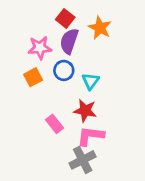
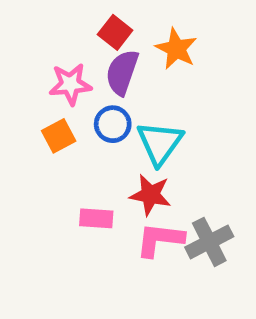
cyan triangle: (91, 81) -> (160, 143), size x1.5
pink rectangle: (54, 124) -> (96, 218), turned -48
gray cross: (83, 160) -> (209, 242), moved

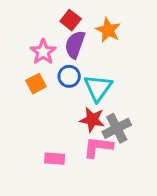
pink star: (70, 84) -> (43, 52), turned -30
pink rectangle: (96, 218) -> (55, 159), moved
gray cross: (209, 242) -> (117, 128), moved

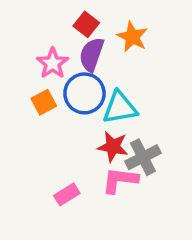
blue circle: (69, 76) -> (84, 93), size x1.5
cyan triangle: (98, 88) -> (120, 108), turned 44
pink rectangle: (55, 159) -> (67, 194), turned -36

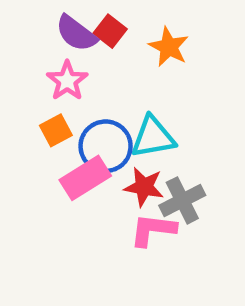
purple semicircle: (92, 54) -> (76, 33), moved, turned -72
blue circle: (84, 93) -> (106, 146), moved
pink rectangle: (67, 194) -> (85, 178), moved, size x1.5

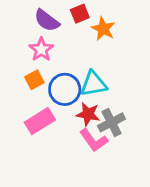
red square: (110, 31) -> (80, 14), moved, turned 30
pink rectangle: (85, 178) -> (40, 121), moved
pink L-shape: (153, 230) -> (94, 140), turned -132

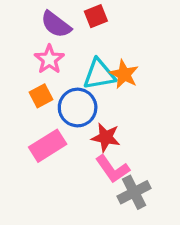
orange star: (103, 29) -> (124, 74), moved
cyan triangle: (94, 84) -> (99, 74), moved
gray cross: (112, 122) -> (134, 192), moved

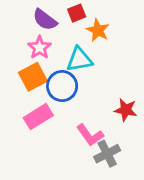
orange star: (124, 74) -> (98, 30), moved
orange square: (41, 96) -> (33, 77), size x1.5
red star: (106, 137) -> (126, 110), moved

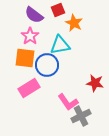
orange square: (33, 77) -> (25, 58), turned 35

